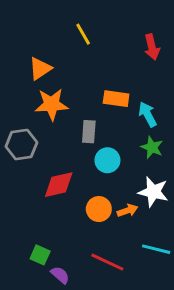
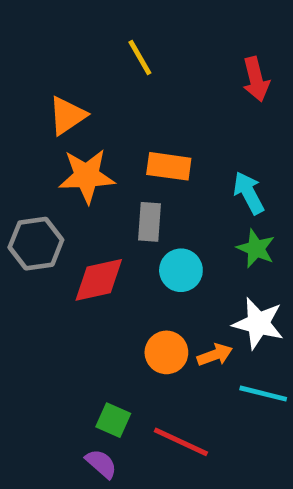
orange rectangle: (116, 99) -> (169, 166), moved
red diamond: (59, 185) -> (99, 280), moved
cyan line: (156, 249) -> (263, 394), moved
green square: (40, 255) -> (113, 420), moved

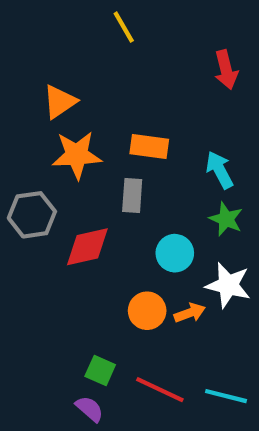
yellow line: (140, 58) -> (124, 27), moved
cyan circle: (181, 270) -> (175, 253), moved
cyan line: (263, 394) -> (226, 396), moved

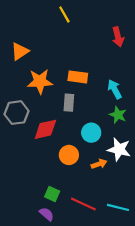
orange triangle: (60, 102) -> (20, 51), moved
orange circle: (147, 311) -> (69, 155), moved

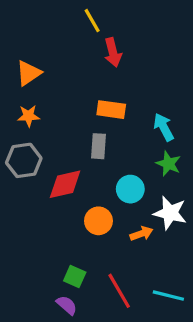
red arrow: (118, 37) -> (113, 52), moved
orange star: (40, 81) -> (29, 116), moved, size x0.6
red line: (83, 204) -> (119, 291), turned 35

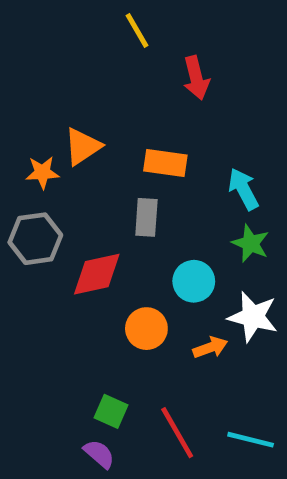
red arrow: (113, 52) -> (196, 78), moved
orange triangle: (29, 73) -> (83, 146), moved

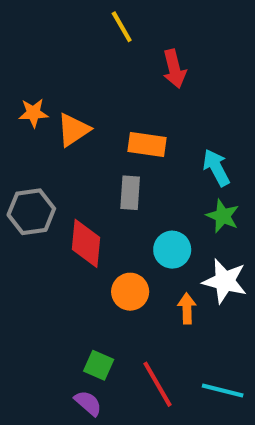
orange star: (42, 172) -> (33, 113), moved
red diamond: (97, 274) -> (86, 243), turned -72
orange arrow: (210, 347) -> (187, 308), turned -72

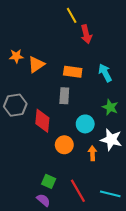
yellow line: (122, 27) -> (72, 15), moved
cyan arrow: (216, 168) -> (105, 73), moved

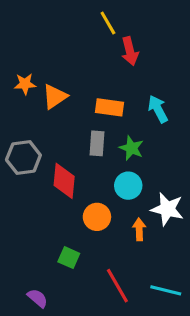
green star: (110, 107) -> (131, 148), moved
green square: (49, 181) -> (69, 258), moved
purple semicircle: (43, 200) -> (38, 298), moved

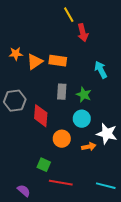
orange rectangle: (109, 107) -> (58, 61), moved
orange arrow: (139, 229) -> (89, 147), turned 80
red line: (117, 286) -> (61, 183), moved, turned -50

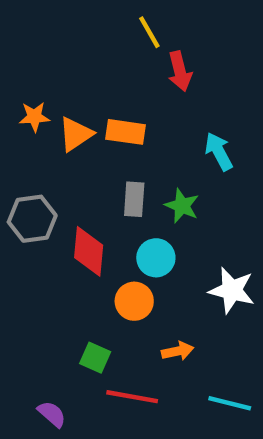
cyan circle: (82, 119) -> (156, 258), moved
orange arrow: (89, 147) -> (178, 351), moved

